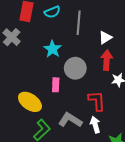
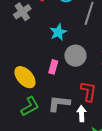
gray L-shape: (70, 120) -> (59, 103), turned -40

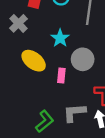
yellow ellipse: (25, 77) -> (34, 61), moved

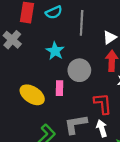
yellow ellipse: (34, 61) -> (32, 95), moved

